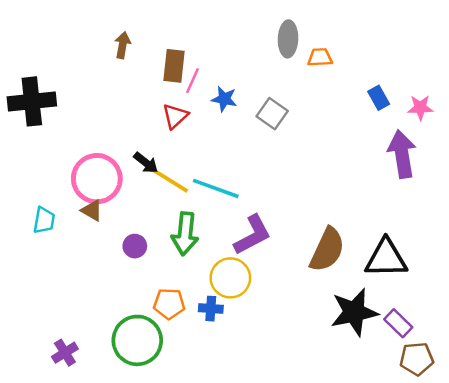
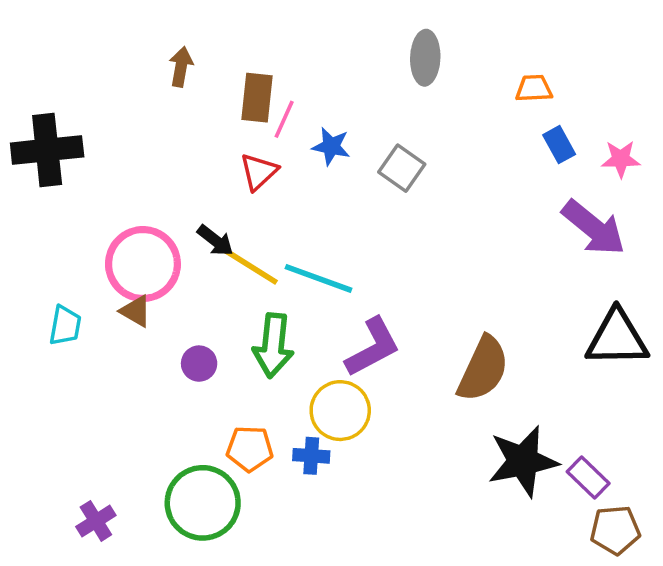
orange trapezoid: (320, 57) -> (534, 88), moved
purple arrow: (402, 154) -> (594, 228), turned 138
black triangle: (386, 258) -> (617, 338), moved

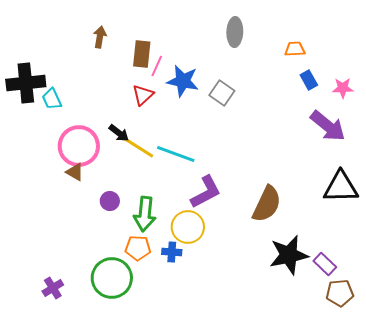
blue star: (331, 146) -> (183, 81), size x1.5
cyan trapezoid: (65, 326) -> (52, 99), moved, turned 145
green arrow: (273, 345) -> (145, 214), moved

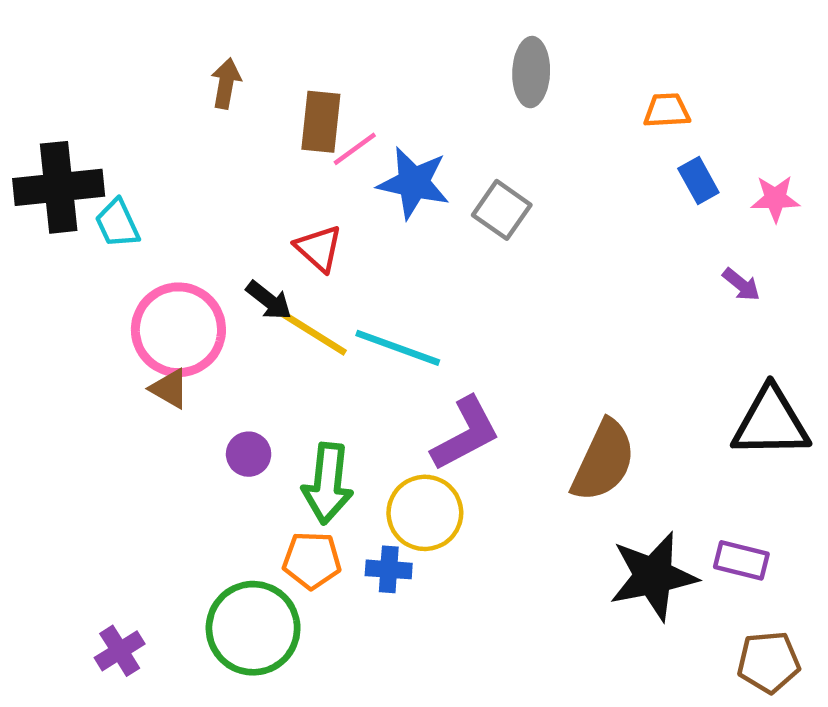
pink line: (157, 66) -> (355, 149), turned 30
red triangle: (143, 95) -> (319, 248), moved, turned -35
purple arrow: (328, 126) -> (741, 285), size x0.5
purple rectangle: (325, 264) -> (741, 560), moved, turned -30

